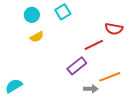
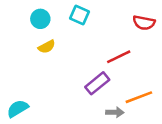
cyan square: (63, 12) -> (79, 15), turned -35
red semicircle: (114, 29) -> (144, 23), moved

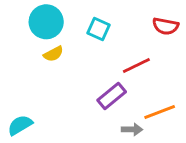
cyan square: (79, 15) -> (99, 29), moved
cyan circle: (40, 19) -> (46, 22), size x1.5

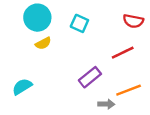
red line: (136, 65) -> (123, 53), moved
cyan semicircle: (20, 125) -> (22, 87), moved

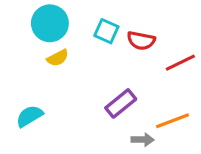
red semicircle: (133, 21) -> (141, 41), moved
red line: (123, 53) -> (180, 63), moved

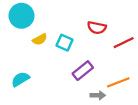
cyan circle: (50, 23) -> (21, 16), moved
cyan square: (106, 31) -> (64, 43), moved

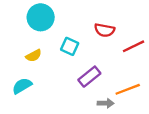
cyan circle: (21, 16) -> (41, 17), moved
yellow semicircle: (40, 39) -> (34, 56), moved

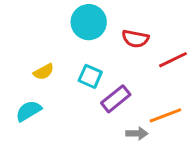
cyan circle: (41, 17) -> (89, 22), moved
cyan square: (70, 46) -> (90, 76), moved

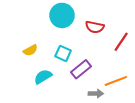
red line: (173, 60) -> (121, 42), turned -30
cyan semicircle: (29, 111) -> (43, 77), moved

